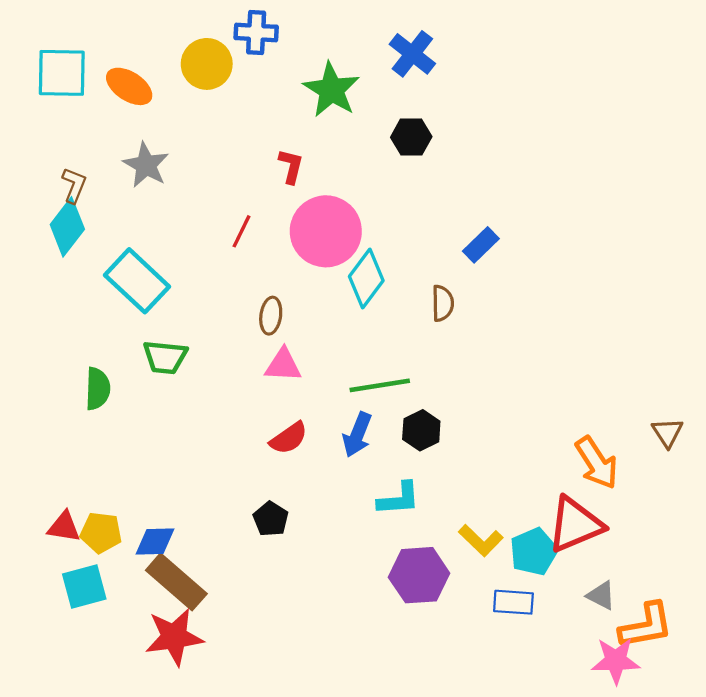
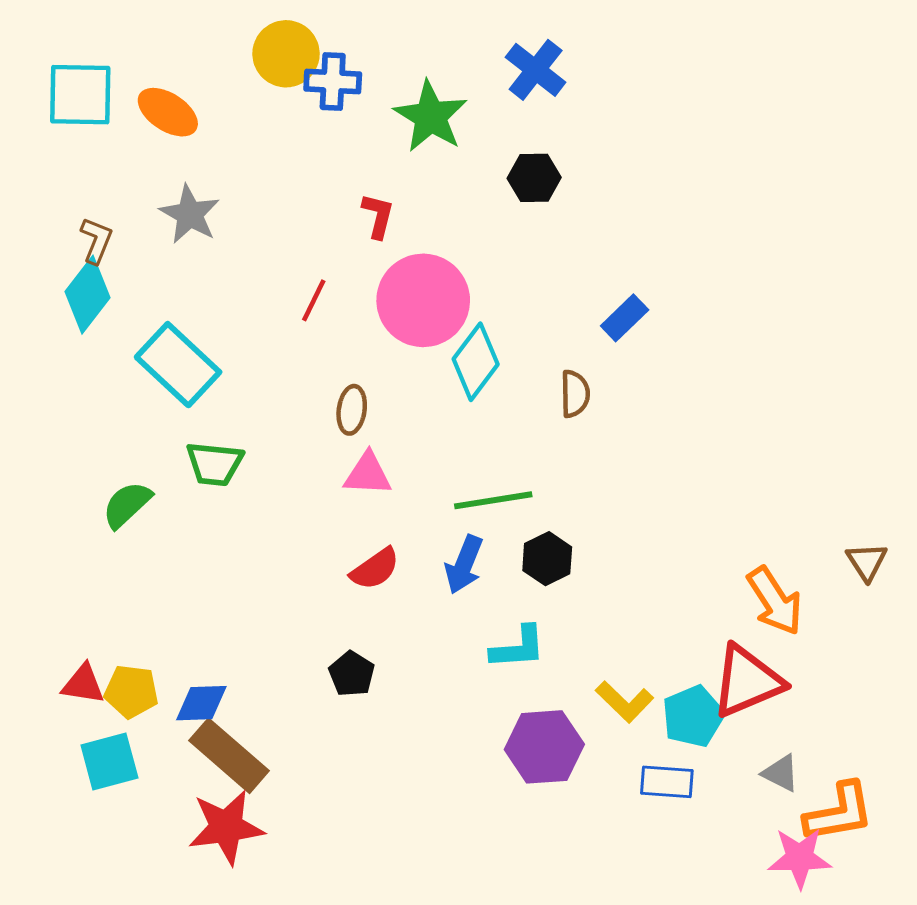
blue cross: (256, 32) -> (333, 81), moved
yellow circle: (207, 64) -> (286, 54), moved
green semicircle: (98, 389) -> (127, 505), turned -135

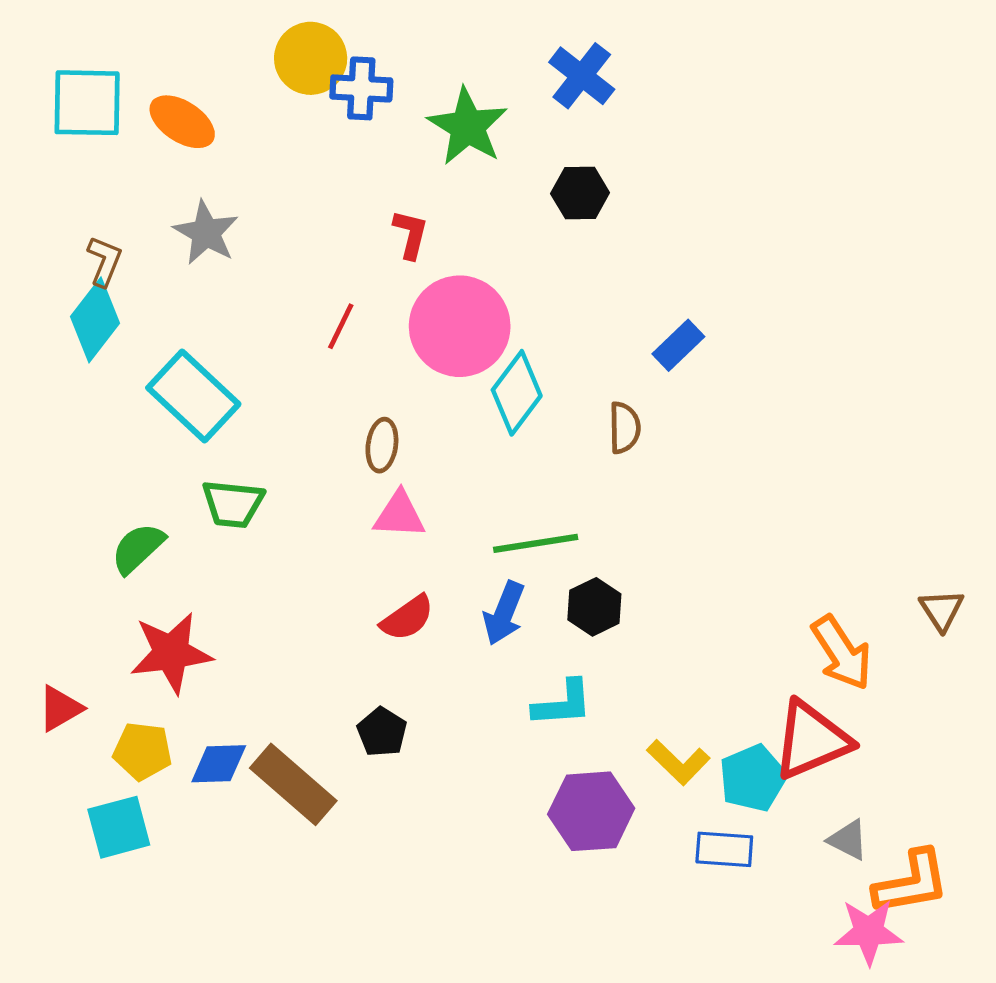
red triangle: (83, 684) -> (60, 708), moved, turned -39
brown rectangle: (229, 756) -> (293, 784), moved
red star: (226, 827) -> (171, 653), moved

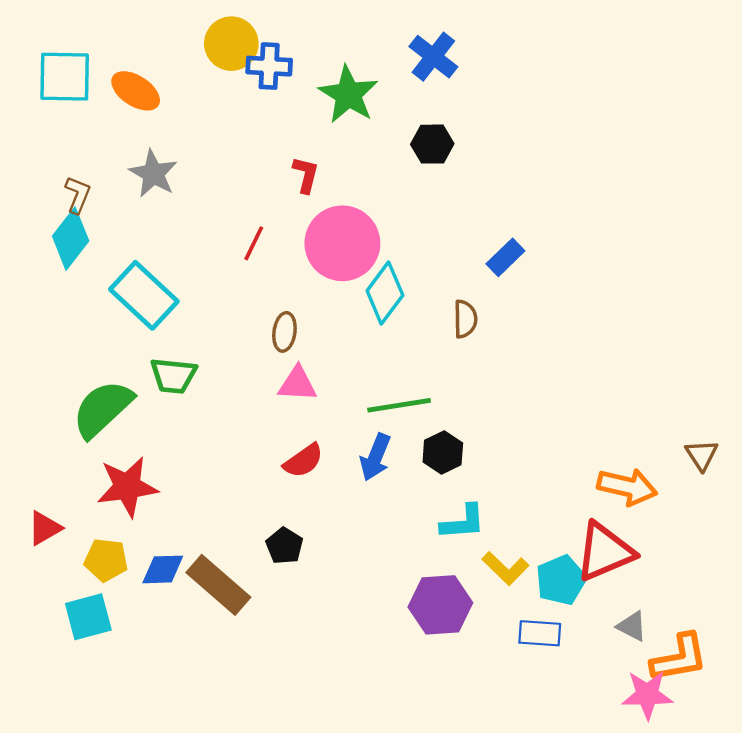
green semicircle: (138, 548) -> (103, 409), size x1.5
orange arrow: (842, 653) -> (627, 487), turned -44
cyan L-shape: (563, 704) -> (463, 522), moved

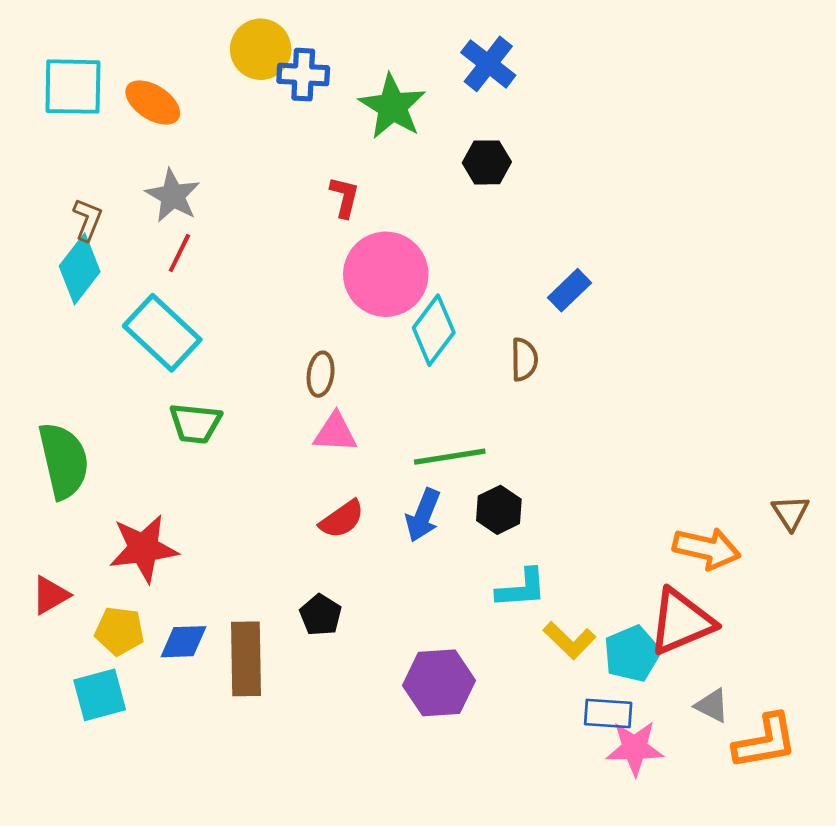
red line: (254, 243) -> (179, 253), moved
green semicircle: (103, 409) -> (64, 461), moved, turned 120
brown rectangle: (218, 585) -> (246, 659), turned 48
purple hexagon: (440, 605) -> (439, 683), moved
pink star: (647, 695) -> (635, 748), moved

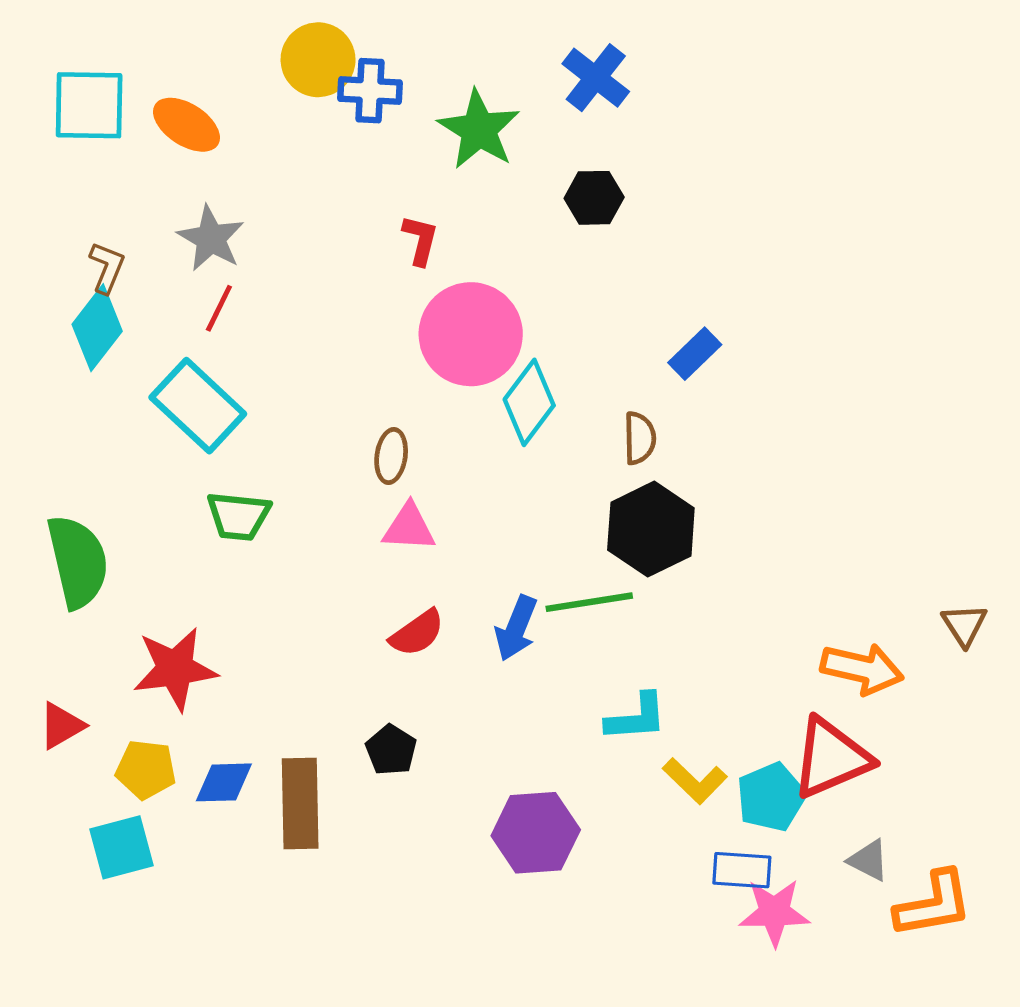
green line: (450, 457) -> (589, 602), moved
black hexagon: (499, 510) -> (651, 529), moved, size x1.6

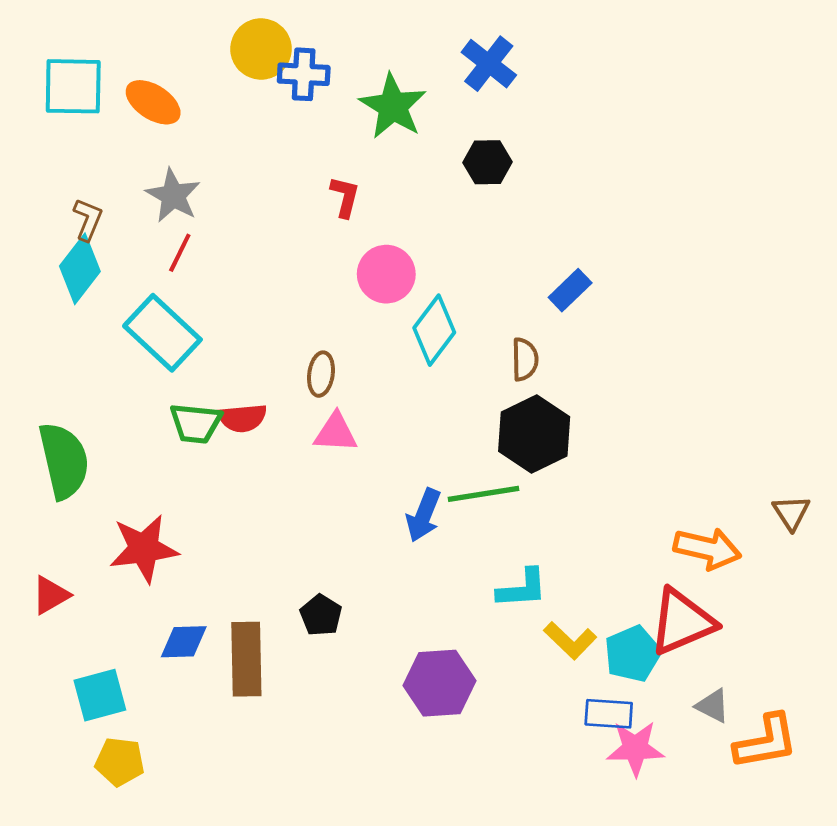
pink circle: (471, 334) -> (386, 274), size x0.7
red semicircle: (417, 633) -> (242, 418), moved, turned 30
yellow pentagon: (146, 769) -> (120, 762), moved

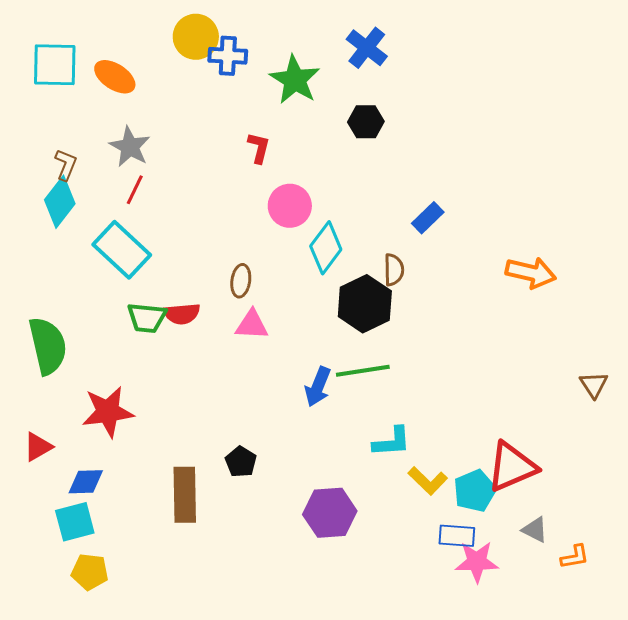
black hexagon: (534, 434) -> (365, 304), moved
orange arrow: (707, 549) -> (531, 273), moved
blue diamond: (184, 642) -> (86, 482), moved
orange L-shape: (766, 742) -> (575, 557), size x0.6

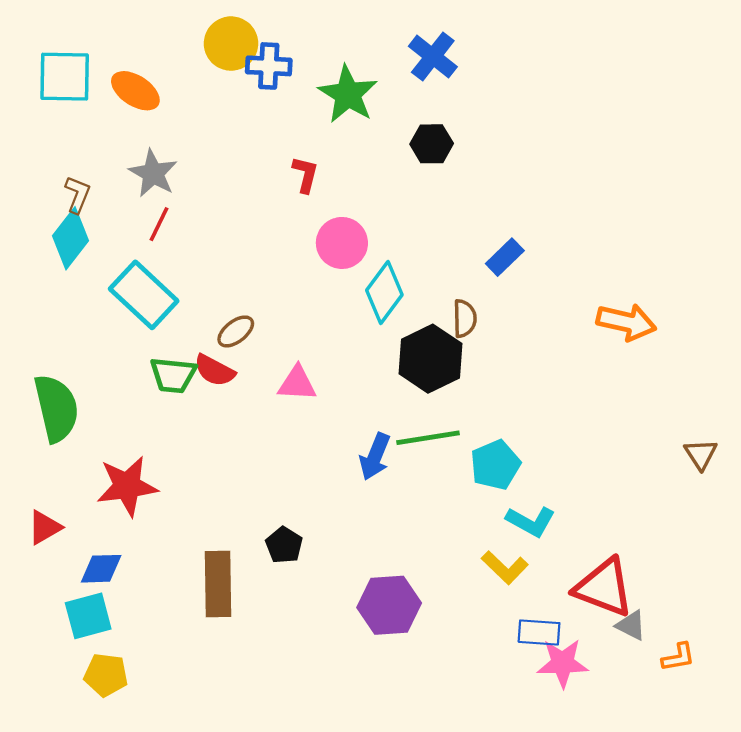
brown ellipse: (241, 281) -> (236, 331), moved, turned 44
red semicircle: (182, 314) -> (214, 370), turned 33
cyan L-shape: (392, 442) -> (531, 521), moved, turned 33
red triangle: (512, 467) -> (604, 588), moved, turned 44
cyan pentagon: (475, 491) -> (495, 465), moved

